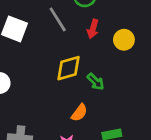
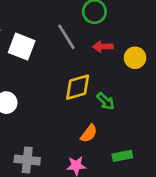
red arrow: (93, 29) -> (103, 47), turned 72

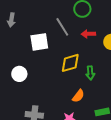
white square: (22, 47) -> (39, 42), moved, turned -30
green arrow: (106, 101) -> (90, 73), turned 40

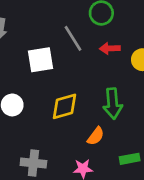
yellow diamond: (70, 63) -> (65, 106), moved
green arrow: (90, 73) -> (113, 104), size x1.5

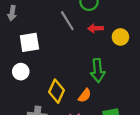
white square: (40, 60) -> (29, 42), moved
yellow diamond: (65, 106) -> (57, 91), moved, turned -50

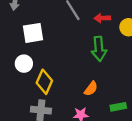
green arrow: (98, 71) -> (99, 49), moved
yellow diamond: (57, 91) -> (44, 82), moved

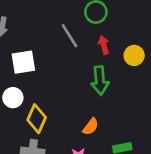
red arrow: (102, 18) -> (104, 45), turned 77

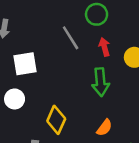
yellow diamond: (37, 119) -> (56, 120), moved
orange semicircle: (91, 127) -> (104, 128), moved

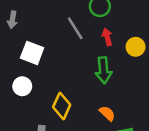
white square: (25, 64) -> (32, 53), turned 30
orange semicircle: (104, 128) -> (107, 113), turned -84

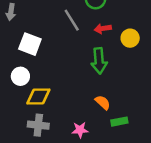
red arrow: (107, 37) -> (103, 29), turned -84
yellow diamond: (62, 106) -> (38, 97), moved, turned 65

